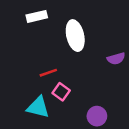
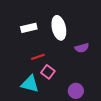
white rectangle: (37, 16) -> (29, 28), moved
purple semicircle: (116, 59) -> (82, 48), moved

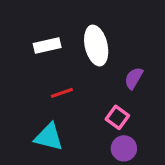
purple semicircle: (82, 48) -> (134, 78), turned 136
pink square: (48, 72) -> (117, 117), moved

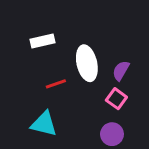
white ellipse: (96, 46) -> (87, 63), moved
pink square: (117, 117) -> (116, 99), moved

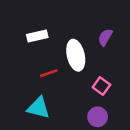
purple semicircle: (121, 71) -> (105, 37), moved

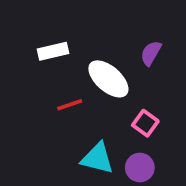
white ellipse: (76, 55) -> (108, 79), turned -36
cyan triangle: (39, 108) -> (97, 158), moved

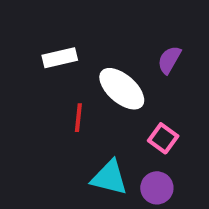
red line: (70, 105) -> (78, 118), turned -65

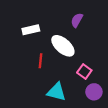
purple semicircle: (169, 60) -> (77, 20), moved
purple circle: (157, 188) -> (94, 92), moved

